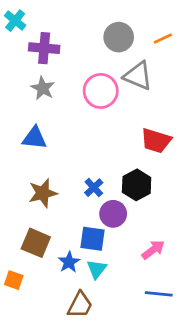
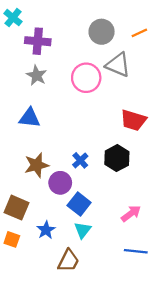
purple circle: (113, 214) -> (60, 183), moved
blue square: (92, 239) -> (79, 204), turned 30
brown square: (36, 243) -> (17, 208), moved
blue star: (69, 262) -> (46, 230), moved

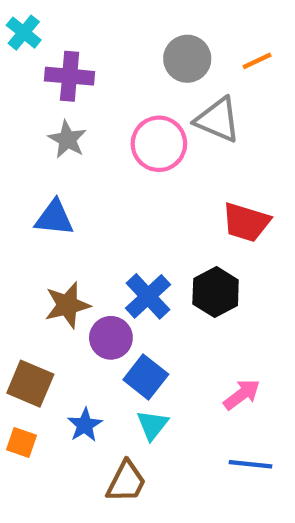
blue cross: (80, 160) -> (148, 296), size x1.5

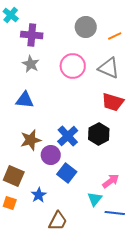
orange line: (257, 61) -> (115, 36), moved
gray triangle: (218, 120) -> (109, 68), moved
cyan triangle: (152, 425) -> (95, 199), moved

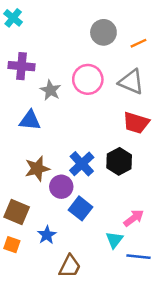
purple cross: (32, 35) -> (21, 66), moved
gray star: (31, 64) -> (50, 90), moved

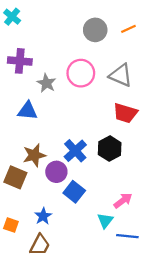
orange line: (138, 43) -> (128, 29), moved
brown square: (17, 212) -> (15, 177), moved
brown trapezoid: (70, 266) -> (40, 245), moved

